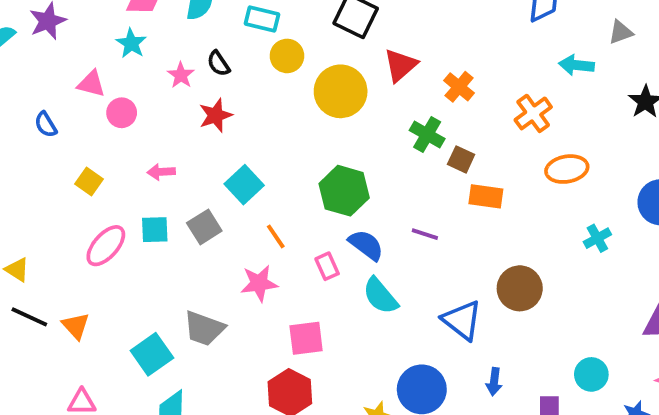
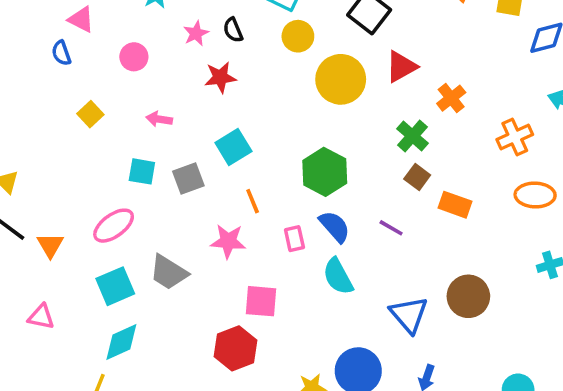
pink triangle: (91, 84) -> (81, 19), moved
brown square: (461, 159) -> (417, 177), moved
pink ellipse: (106, 246) -> (114, 226), moved

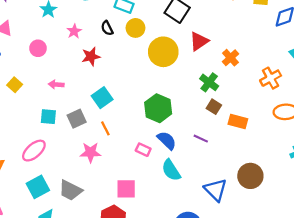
black semicircle: (233, 30) -> (107, 28), moved
orange line: (253, 201) -> (105, 128), moved
pink rectangle: (294, 239) -> (143, 150), turned -48
pink star: (228, 241) -> (91, 152), moved
gray trapezoid: (169, 272) -> (70, 190), moved

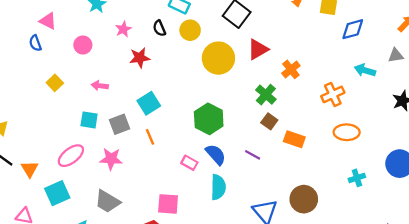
pink star: (91, 152) -> (111, 159), moved
cyan semicircle: (171, 170) -> (218, 187), turned -150
cyan square: (38, 187) -> (57, 193), moved

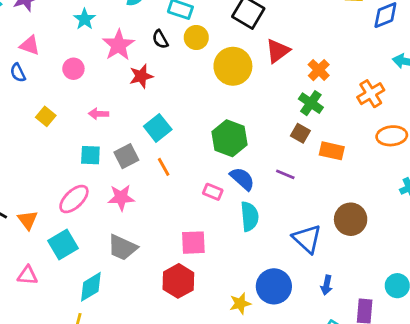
pink star: (123, 29) -> (118, 45), size x1.6
green cross: (266, 95) -> (311, 103), moved

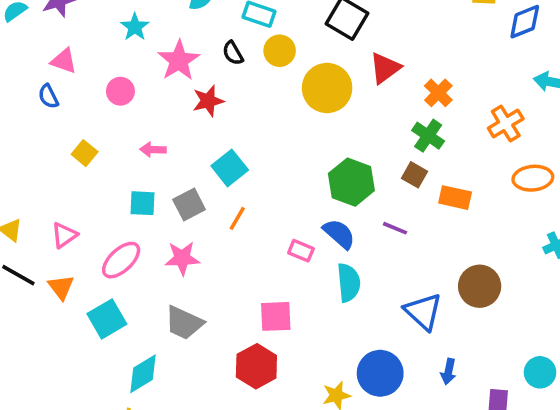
green hexagon: (230, 138) -> (351, 182), moved
orange line: (164, 167) -> (237, 218), turned 60
pink triangle: (27, 275) -> (64, 235), moved, turned -40

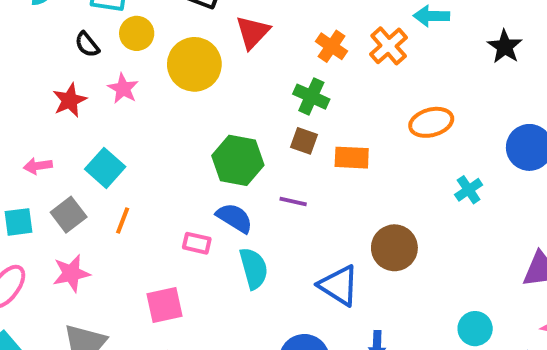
pink star: (179, 60) -> (123, 89), moved, size x0.7
orange cross: (438, 93) -> (332, 46), moved
orange cross: (506, 124) -> (389, 46), moved
pink arrow: (153, 150) -> (38, 166), moved
pink square: (276, 316) -> (164, 305), moved

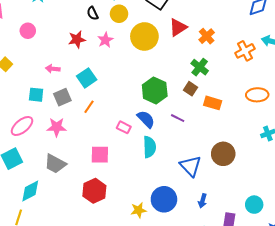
orange cross: (332, 46) -> (207, 36), moved

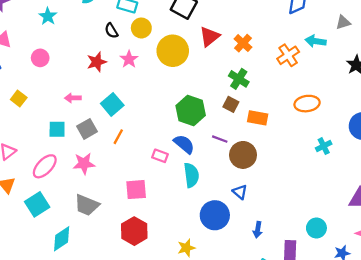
brown circle: (223, 154) -> (243, 155), moved
blue triangle: (190, 166) -> (240, 192), size x0.6
blue circle: (164, 199) -> (215, 215), moved

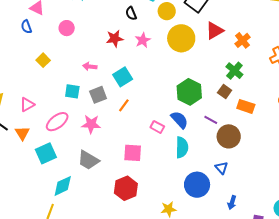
yellow circle: (141, 28) -> (167, 11), moved

